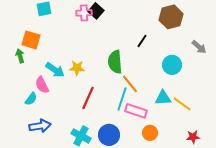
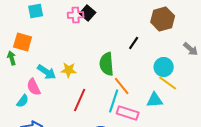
yellow line: (182, 104) -> (168, 83), moved

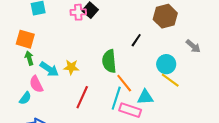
green arrow: (12, 58) -> (29, 58), moved
cyan triangle: (155, 100) -> (145, 97), moved

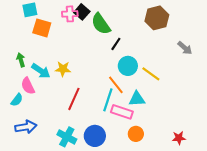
orange square: (25, 39) -> (42, 28), moved
black line: (136, 40) -> (116, 44), moved
green semicircle: (109, 61) -> (101, 24), moved, turned -30
cyan circle: (166, 64) -> (128, 66), moved
yellow line: (170, 80) -> (151, 74), moved

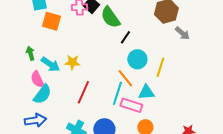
gray arrow: (185, 48) -> (182, 33), moved
yellow line: (151, 74) -> (160, 67), turned 72
cyan semicircle: (17, 100) -> (42, 94), moved, size x1.5

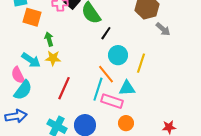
green arrow: (30, 53) -> (49, 39), moved

